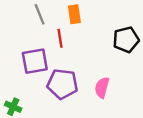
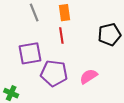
red line: (60, 38) -> (61, 36), moved
pink semicircle: (102, 88) -> (89, 76), turned 42

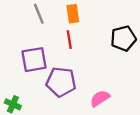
pink semicircle: (89, 76) -> (100, 98), moved

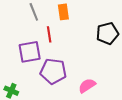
red line: (69, 40) -> (49, 34), moved

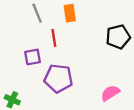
purple square: (30, 52) -> (33, 57), size x0.7
pink semicircle: (87, 86) -> (110, 93), moved

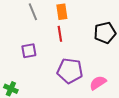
red line: (54, 38) -> (60, 34), moved
purple pentagon: (58, 78) -> (70, 71), moved

